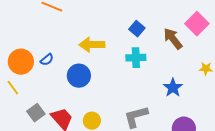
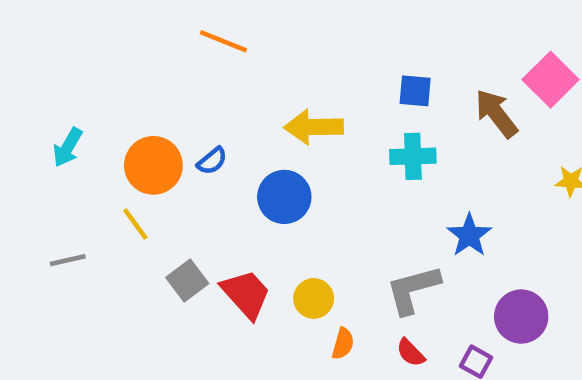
blue square: (137, 29) -> (415, 91), turned -35
blue star: (173, 88) -> (469, 235), moved

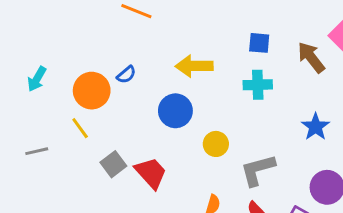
blue semicircle: (212, 161) -> (126, 75), moved
blue star: (469, 235) -> (316, 127), moved
yellow circle: (314, 298) -> (216, 144), moved

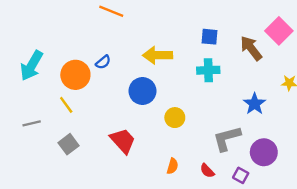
cyan arrow: (37, 79) -> (32, 66), size x1.5
gray square: (113, 164) -> (69, 144), moved
gray L-shape: (258, 170) -> (227, 138), moved

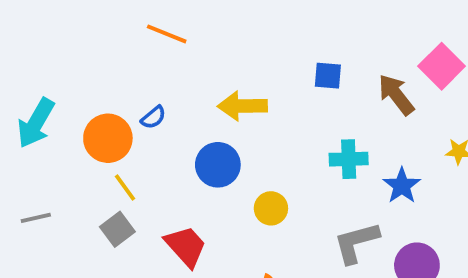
cyan cross: (208, 70) -> (349, 159), moved
yellow line: (66, 105) -> (125, 188), moved
gray square: (69, 144) -> (117, 229), moved

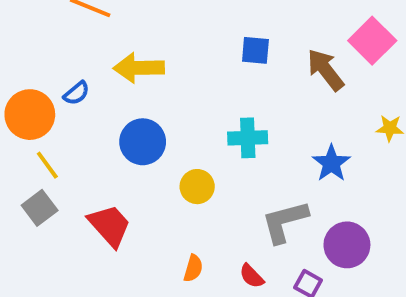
yellow arrow: (243, 106) -> (139, 68), moved
cyan cross: (349, 159) -> (248, 138), moved

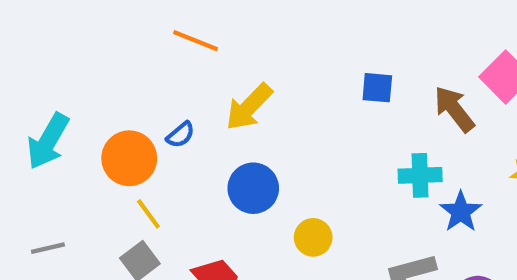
yellow arrow: (139, 68) -> (249, 107), turned -45
cyan cross: (248, 138) -> (420, 175), moved

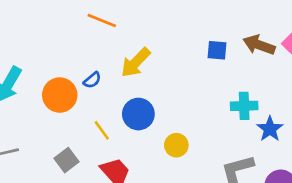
brown arrow: (454, 109) -> (259, 45), moved, turned -32
yellow line: (148, 214) -> (102, 130), moved

